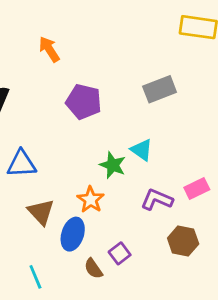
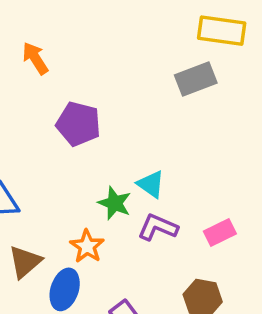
gray rectangle: (160, 89) -> (196, 79), moved
purple L-shape: (157, 200) -> (158, 227), moved
brown triangle: (41, 212) -> (25, 262), turned 32

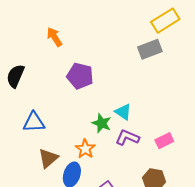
yellow rectangle: (222, 31) -> (165, 21), turned -40

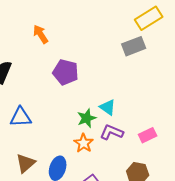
green star: (102, 123) -> (87, 118), turned 30
orange star: (85, 149) -> (84, 143), moved
brown triangle: (48, 158) -> (26, 163), moved

